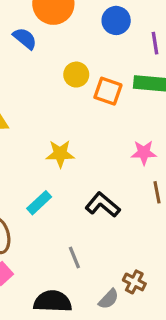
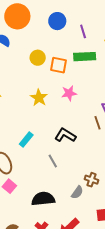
pink star: (144, 153) -> (69, 93), moved
yellow star: (60, 154) -> (39, 98), moved, turned -30
gray line: (74, 257) -> (53, 161), moved

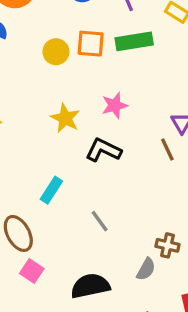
orange square: (58, 65) -> (91, 44), moved
black L-shape: (65, 135) -> (103, 150), moved

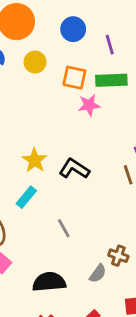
yellow circle: (56, 52) -> (35, 62), moved
pink star: (115, 105) -> (89, 105), moved
yellow star: (65, 118) -> (35, 160), moved

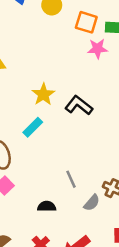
gray line: (64, 228) -> (71, 179), moved
black semicircle: (49, 282) -> (47, 206), size x0.6

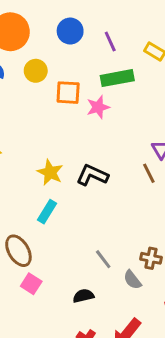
orange square: (86, 22) -> (68, 93), moved
gray semicircle: (92, 203) -> (132, 280), turned 114

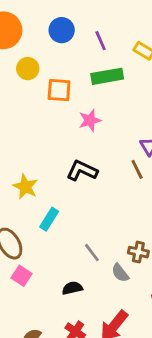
pink star: (98, 107) -> (90, 120), moved
yellow star: (50, 172) -> (25, 187), moved
cyan rectangle: (47, 212) -> (49, 219), moved

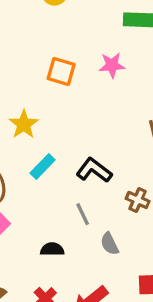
orange square: (59, 90) -> (61, 71), moved
black L-shape: (82, 171) -> (94, 170), moved
brown cross: (138, 252) -> (138, 200), moved

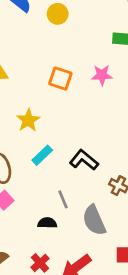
gray line: (83, 214) -> (63, 199), moved
gray semicircle: (110, 244) -> (94, 220), size x1.6

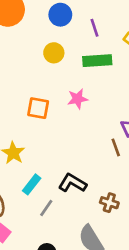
yellow circle: (58, 14) -> (54, 53), moved
gray line: (63, 199) -> (46, 208), moved, turned 66

